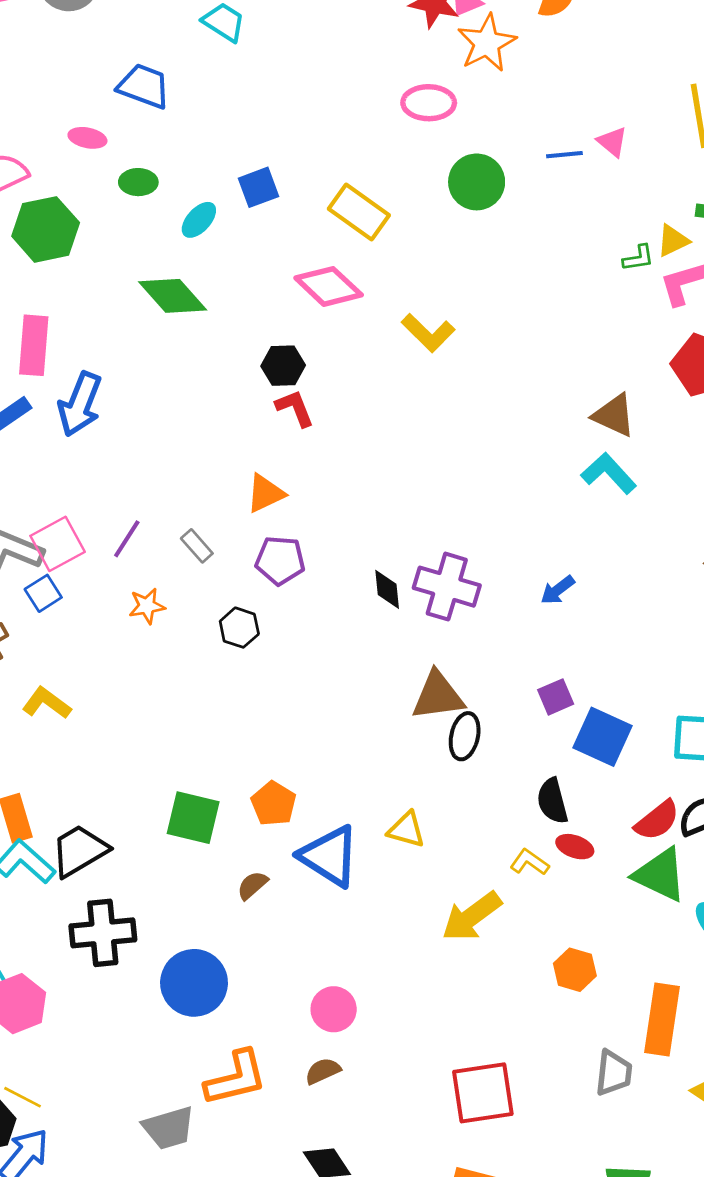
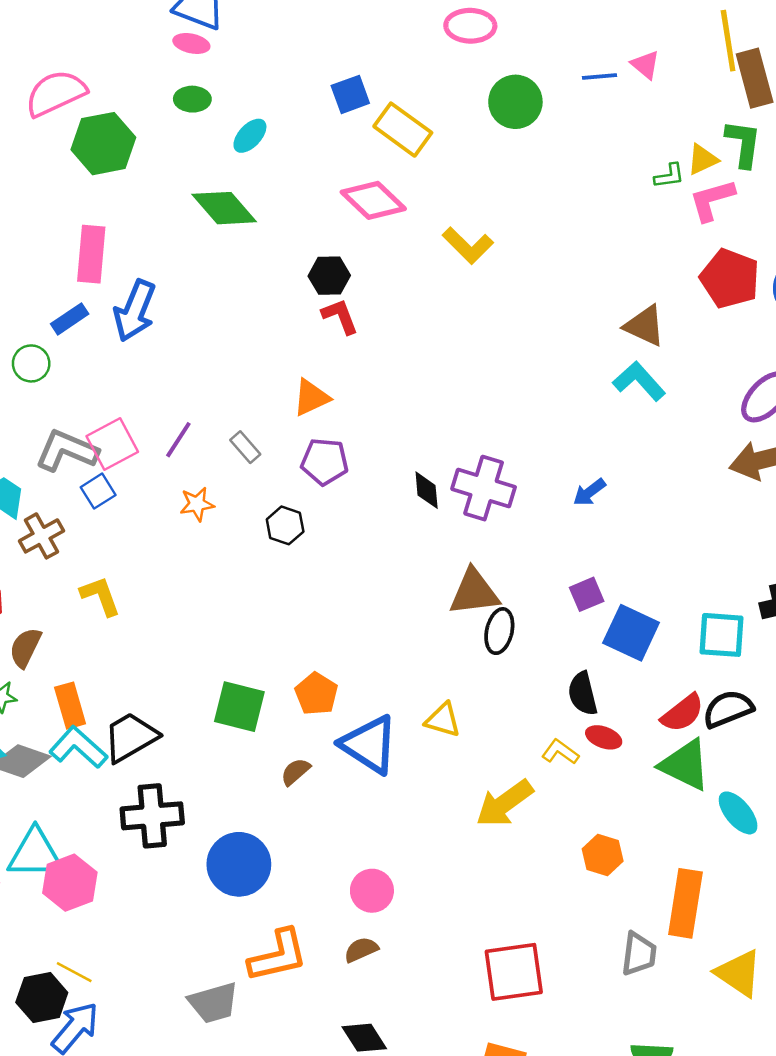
pink ellipse: (87, 138) -> (191, 43), moved
blue square: (259, 187) -> (350, 94), moved
yellow L-shape: (47, 703) -> (100, 596), turned 33

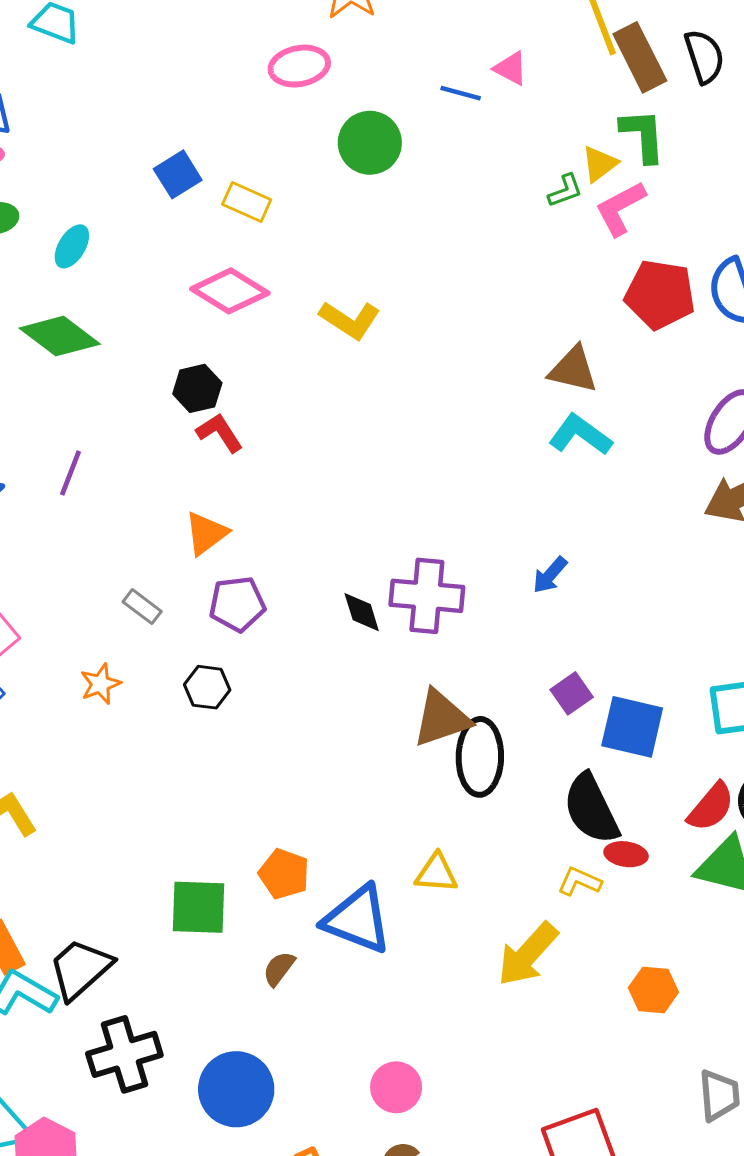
blue line: (600, 76) -> (461, 93), turned 32
yellow rectangle: (403, 130) -> (247, 202), size x0.7
purple line: (178, 440) -> (70, 473), moved
black ellipse: (499, 631) -> (480, 757), size x1.4
black semicircle: (583, 694) -> (591, 809), size x1.4

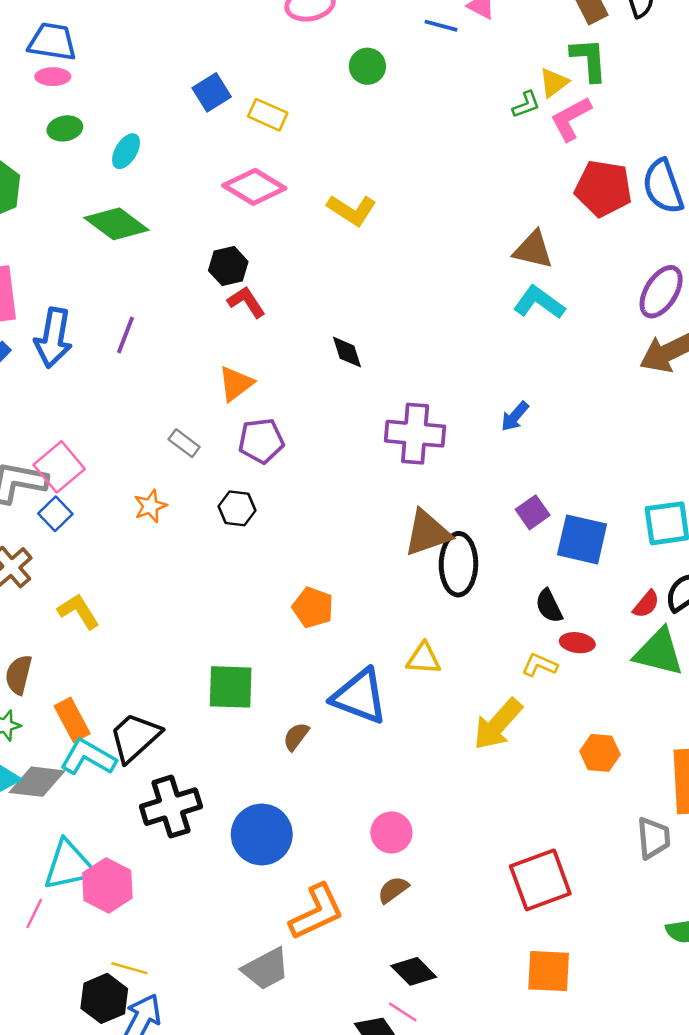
green circle: (370, 143) -> (367, 66), size x0.7
black diamond: (362, 612) -> (347, 352), moved
red semicircle: (711, 807) -> (646, 604), size x0.7
black semicircle: (591, 809) -> (549, 606), size x0.6
orange pentagon: (284, 874) -> (313, 608), moved

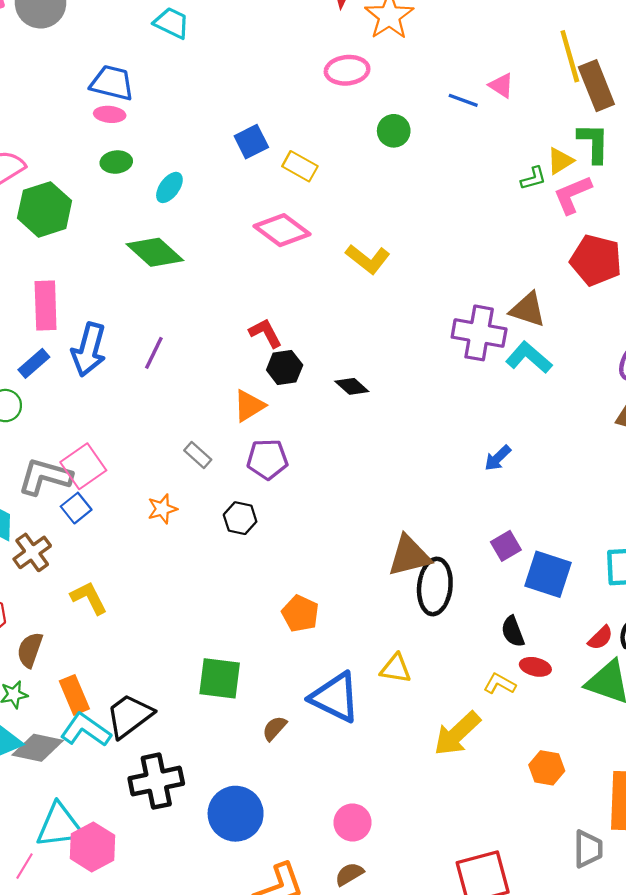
black hexagon: (228, 266) -> (285, 367), moved
black diamond: (347, 352) -> (352, 386), turned -36
purple cross: (415, 434) -> (479, 333), moved

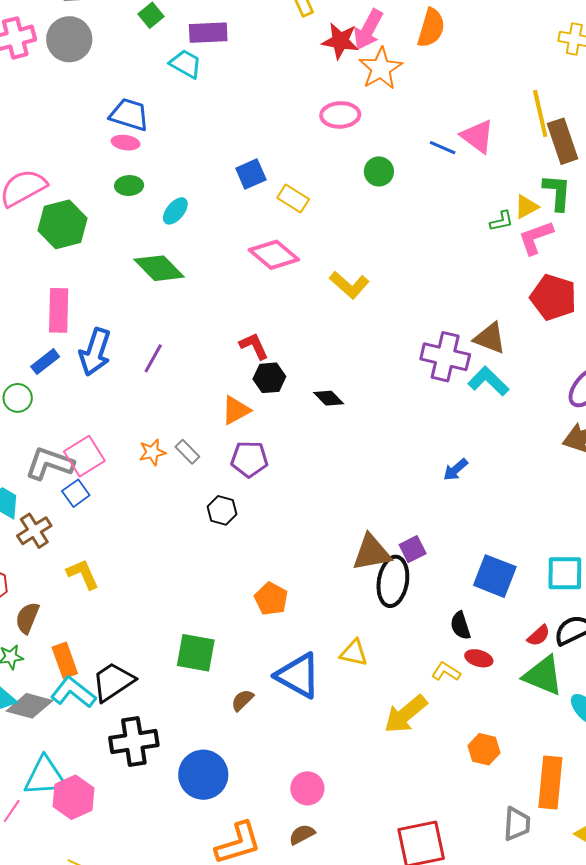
pink triangle: (501, 85) -> (477, 136), size x1.5
orange star: (162, 509) -> (152, 452), moved
purple square: (506, 546) -> (413, 549), moved

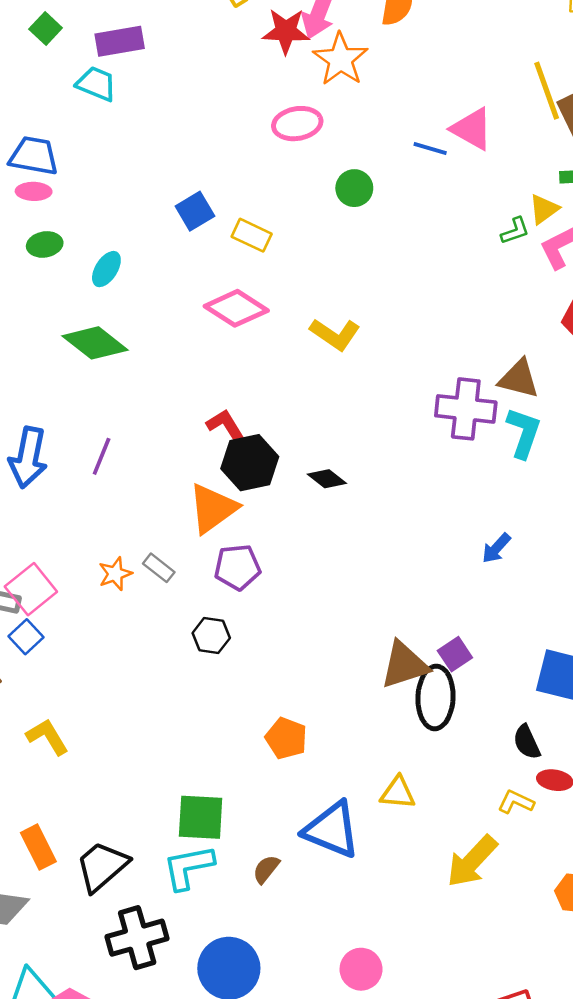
black hexagon: (269, 378) -> (250, 463), size x1.4
cyan L-shape: (488, 381) -> (524, 433), turned 72
orange triangle: (236, 410) -> (213, 508), size x1.4
cyan L-shape: (73, 692) -> (188, 867), moved, turned -42

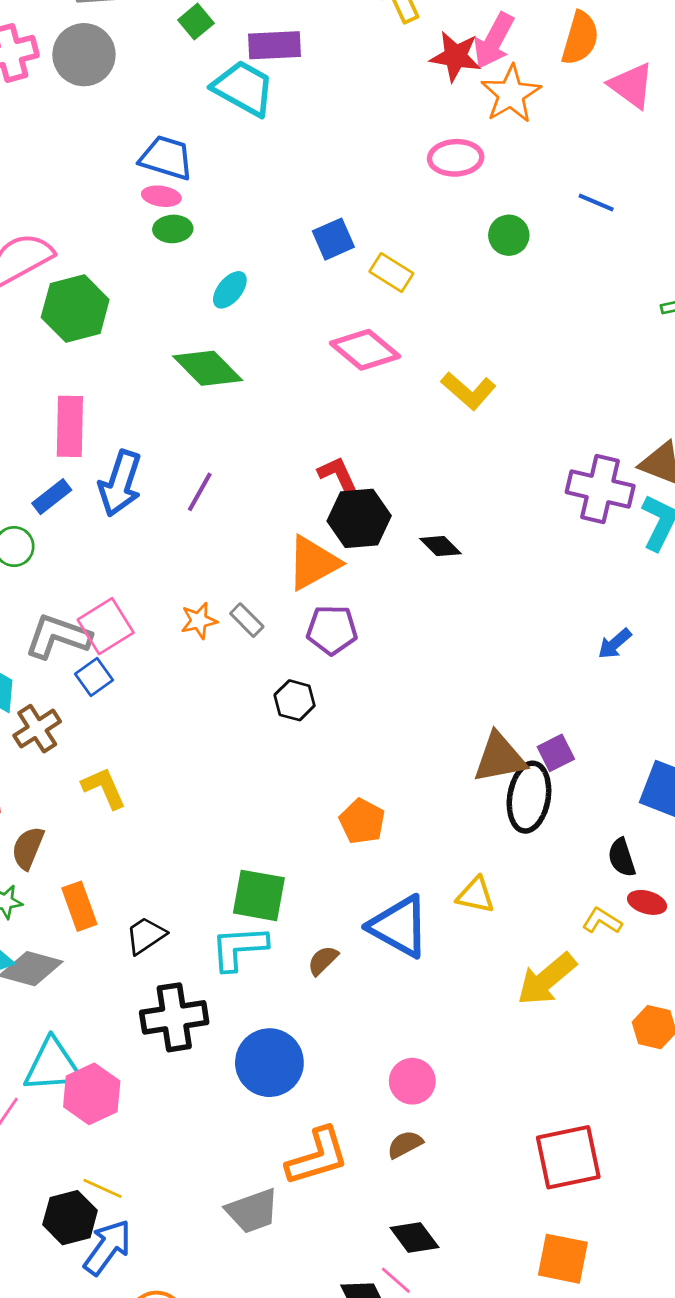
cyan trapezoid: (96, 84) -> (243, 88), size x1.4
pink triangle: (472, 129) -> (631, 85), moved
green ellipse: (45, 244) -> (173, 229), moved
black trapezoid: (102, 866) -> (146, 935), size x0.7

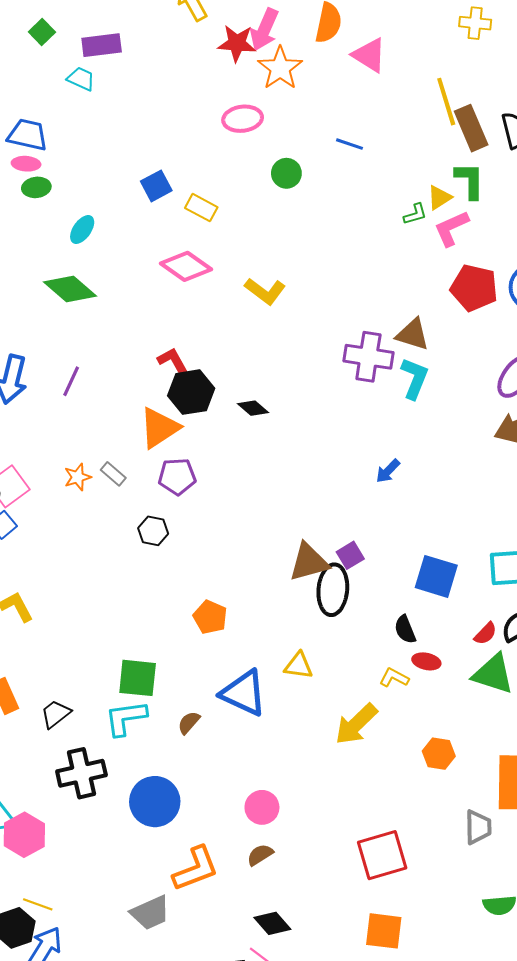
cyan trapezoid: (243, 88) -> (81, 79), size x0.6

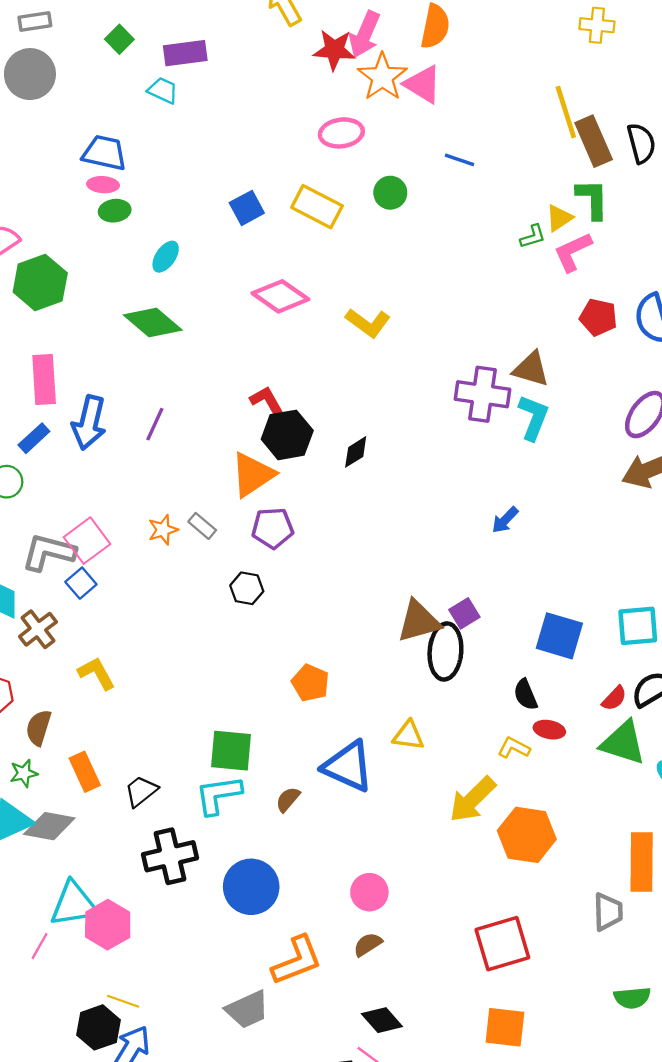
pink triangle: (369, 55) -> (423, 84), moved
yellow rectangle: (201, 208) -> (317, 207), moved, size x1.4
red pentagon: (474, 288) -> (598, 317), size x0.7
black diamond: (253, 408) -> (356, 452), turned -72
orange hexagon: (439, 754) -> (527, 835), moved, size x1.6

